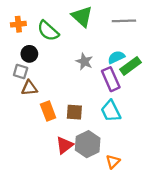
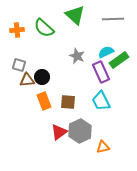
orange cross: (18, 24) -> (17, 30), moved
black circle: (29, 54) -> (42, 77), moved
orange triangle: (113, 162) -> (103, 147), turned 32

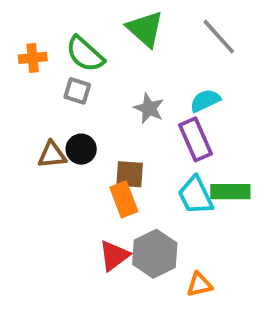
gray line: (113, 19) -> (219, 37), turned 50
green rectangle: (119, 60) -> (230, 192), moved, turned 36
gray square: (19, 65) -> (77, 91), moved
orange rectangle: (44, 101) -> (124, 199), moved
brown square: (68, 102) -> (130, 174), moved

